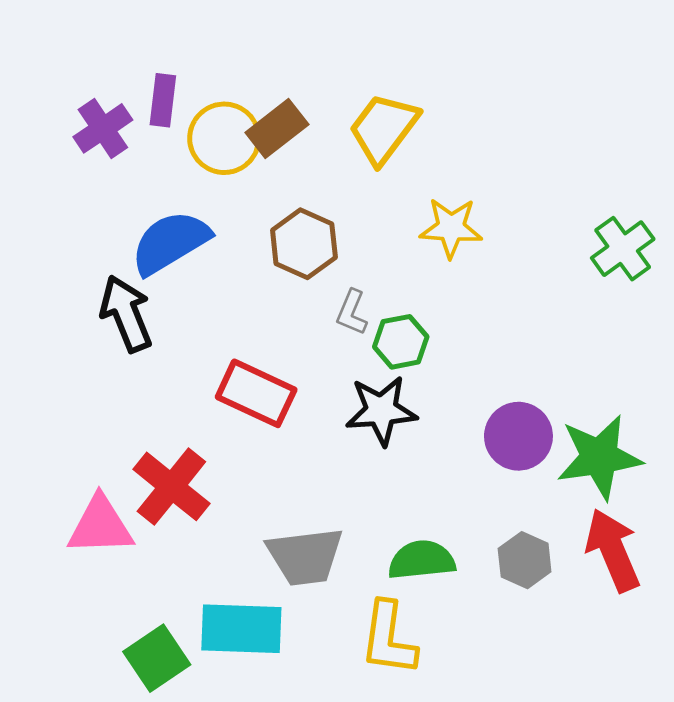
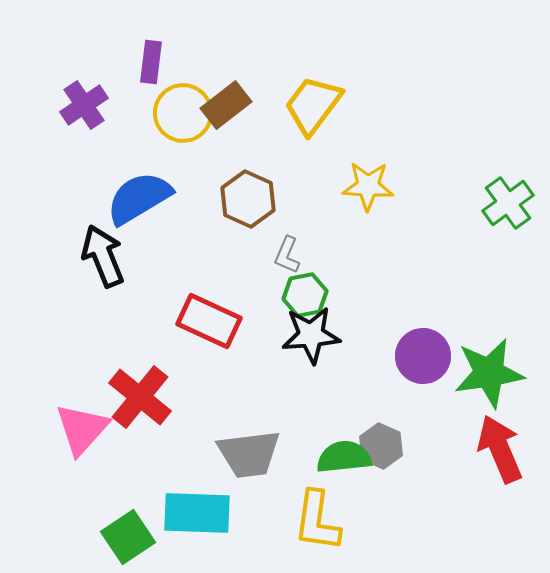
purple rectangle: (163, 100) -> (151, 62), moved
green hexagon: (401, 342) -> (305, 295), moved
pink triangle: (100, 526) -> (82, 429), turned -46
gray hexagon: (525, 560) -> (381, 446), moved

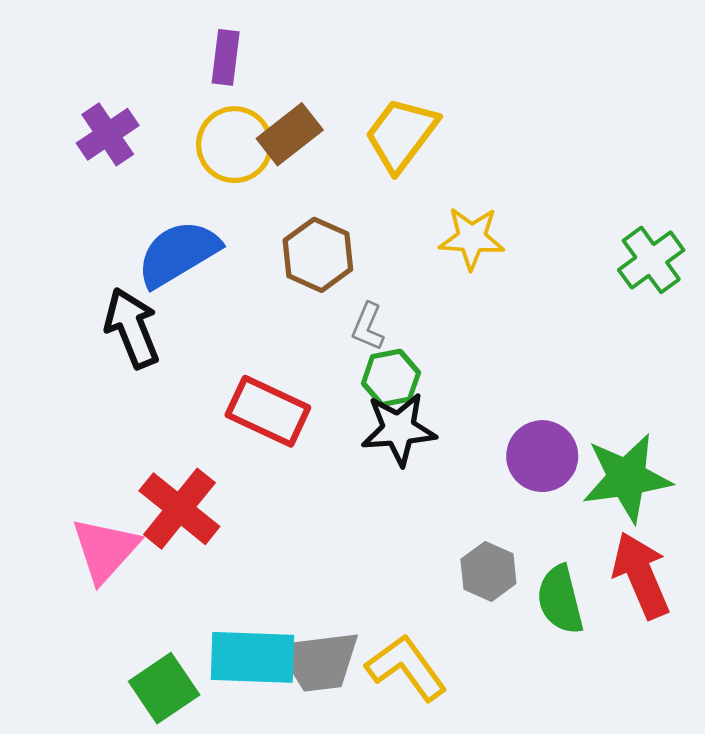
purple rectangle: (151, 62) -> (226, 57), moved
gray trapezoid: (249, 454) -> (319, 661), moved
green semicircle: (344, 457) -> (560, 600), moved, turned -98
yellow L-shape: (317, 521) -> (406, 668), turned 136

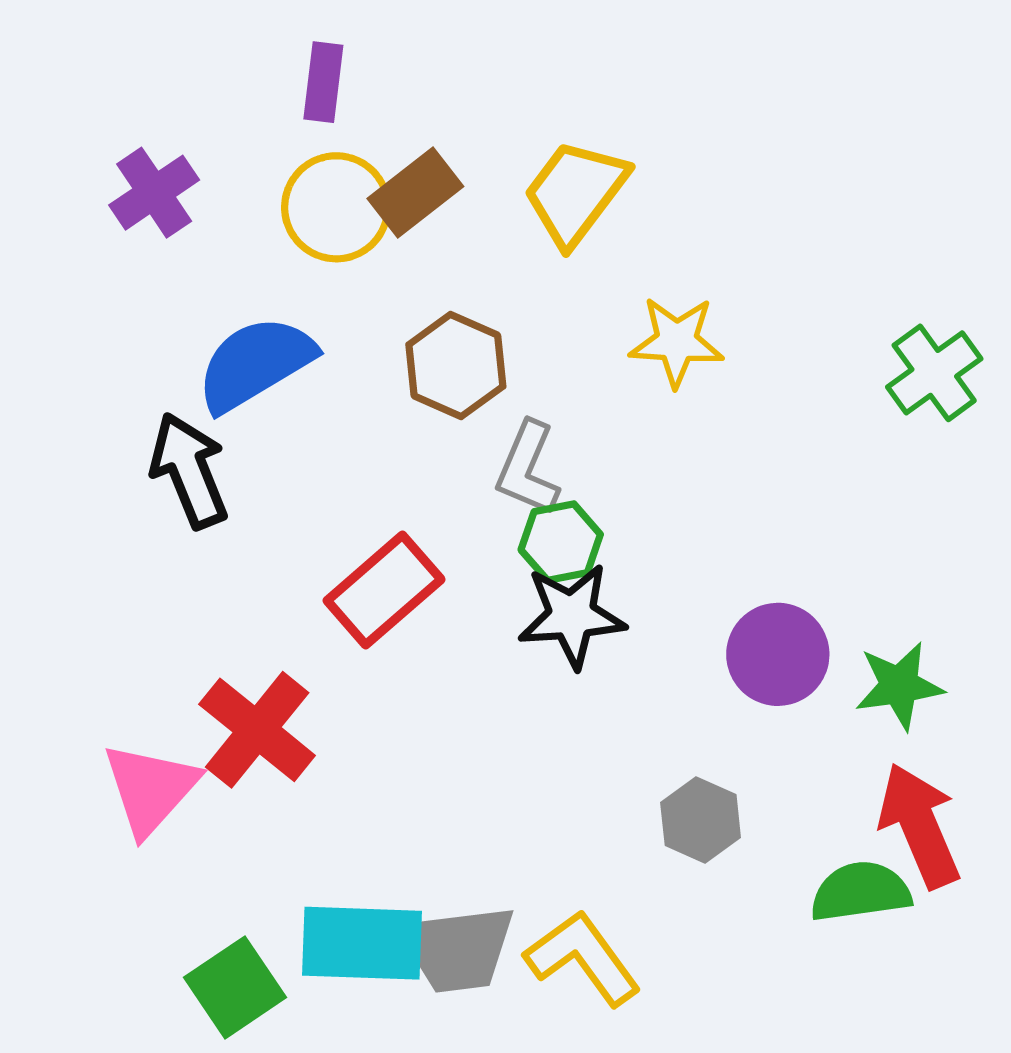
gray L-shape: (368, 327) -> (528, 469), size x1.4
red rectangle: (268, 411) -> (384, 590), turned -66
green star: (627, 478) -> (899, 686), size x0.7
green semicircle: (560, 600) -> (861, 892), moved, turned 96

